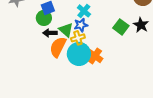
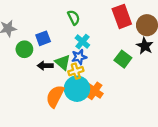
green circle: (44, 18) -> (24, 49), moved
black star: (141, 25) -> (145, 46), moved
orange semicircle: (58, 47) -> (55, 96), moved

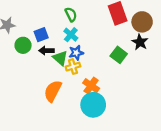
cyan cross: (82, 42) -> (71, 35), moved
black arrow: (45, 66) -> (46, 51), moved
cyan circle: (77, 89) -> (93, 105), moved

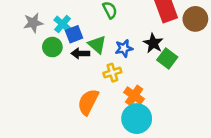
cyan cross: (71, 35) -> (63, 24), moved
black star: (140, 42) -> (153, 43), moved
blue star: (76, 53) -> (124, 48), moved
green triangle: (60, 58) -> (97, 44), moved

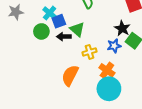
gray star: (33, 23) -> (16, 12), moved
blue star: (124, 48) -> (114, 46), moved

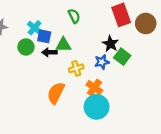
blue square: (59, 21) -> (44, 36), turned 32
green triangle: (77, 29) -> (63, 45), turned -42

